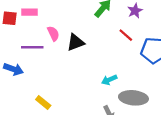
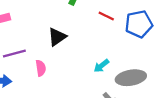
pink semicircle: (53, 34) -> (41, 68), moved, turned 32

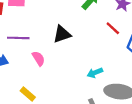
pink semicircle: (41, 68) -> (38, 58), turned -40

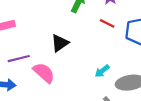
pink semicircle: (38, 58) -> (44, 73), size x1.5

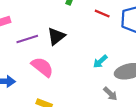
purple line: (19, 59) -> (27, 39), moved

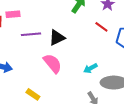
pink semicircle: (42, 67) -> (53, 63), moved

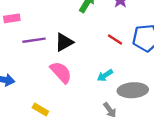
red line: (101, 27) -> (115, 39), moved

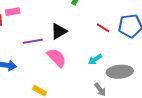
purple line: (34, 40) -> (33, 41), moved

